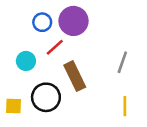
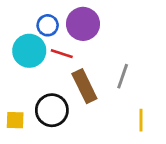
red line: (55, 47) -> (62, 54), turned 60
cyan circle: (26, 61) -> (29, 51), moved, size x1.5
gray line: (122, 62) -> (123, 76), moved

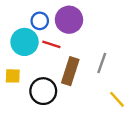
brown rectangle: (84, 86) -> (70, 71), turned 44
yellow square: (15, 120) -> (13, 76), moved
yellow line: (141, 120) -> (117, 99), turned -42

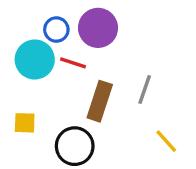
yellow square: (13, 76) -> (25, 123), moved
black circle: (43, 91) -> (75, 146), moved

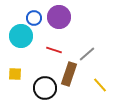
red line: (73, 63) -> (54, 50), moved
gray line: (145, 89) -> (87, 54), turned 30
brown rectangle: (100, 101) -> (69, 74), moved

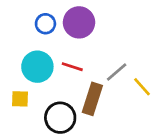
cyan circle: (21, 36) -> (37, 67), moved
yellow line: (100, 85) -> (142, 87), moved

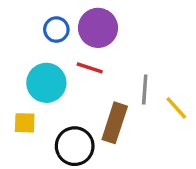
red line: (72, 67) -> (90, 68), moved
gray line: (117, 72) -> (145, 89), turned -45

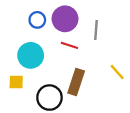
red line: (90, 68) -> (69, 45), moved
gray line: (145, 89) -> (96, 30), moved

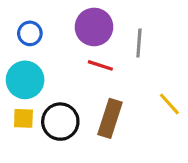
blue circle: (37, 20) -> (30, 33), moved
cyan circle: (31, 55) -> (25, 80), moved
black circle: (49, 98) -> (60, 122), moved

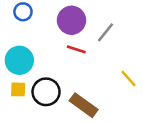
blue circle: (30, 33) -> (23, 12), moved
gray line: (139, 43) -> (105, 32), turned 35
brown rectangle: (110, 118) -> (84, 105), moved, turned -72

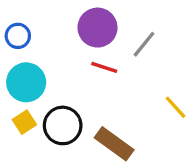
blue circle: (23, 12) -> (18, 36), moved
yellow square: (18, 89) -> (24, 122), turned -35

